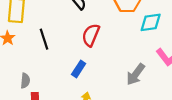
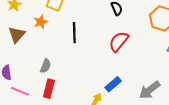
blue rectangle: (79, 69) -> (113, 84), moved

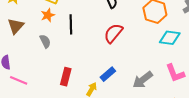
orange star: (41, 22) -> (48, 15), moved
gray semicircle: (46, 66) -> (45, 41), moved, turned -48
red rectangle: (49, 89) -> (66, 77), moved

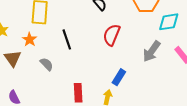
orange star: (48, 15) -> (30, 39), moved
gray arrow: (143, 80) -> (152, 51), moved

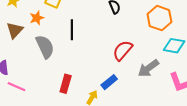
red semicircle: (112, 35) -> (123, 50), moved
gray semicircle: (47, 64) -> (45, 47), size x1.6

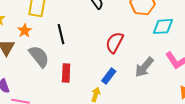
gray arrow: (148, 68) -> (144, 67), moved
red rectangle: (66, 84) -> (66, 73), moved

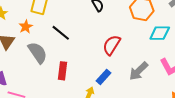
black line: (61, 34) -> (61, 33), turned -42

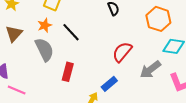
orange star: (26, 27) -> (45, 25), moved
gray arrow: (139, 71) -> (150, 70), moved

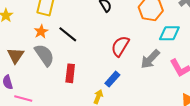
brown triangle: (14, 34) -> (16, 55), moved

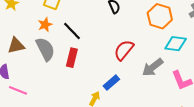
brown triangle: (16, 55) -> (16, 46), turned 36
red rectangle: (70, 73) -> (72, 58), moved

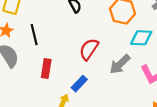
black line: (72, 31) -> (34, 35), turned 36
red rectangle: (72, 58) -> (46, 68), moved

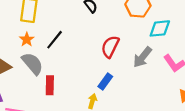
black line: (34, 35) -> (55, 40), turned 60
red rectangle: (46, 68) -> (50, 85), moved

